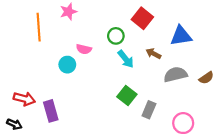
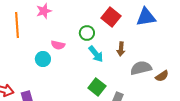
blue triangle: (181, 36) -> (146, 17), moved
brown arrow: (153, 54) -> (121, 49), turned -112
brown semicircle: (206, 78) -> (162, 76), moved

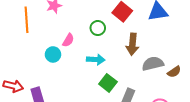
pink semicircle: (58, 45) -> (68, 40), turned -72
brown arrow: (121, 49) -> (132, 44), size x1.5
cyan arrow: (96, 54) -> (96, 60), moved, turned -48

